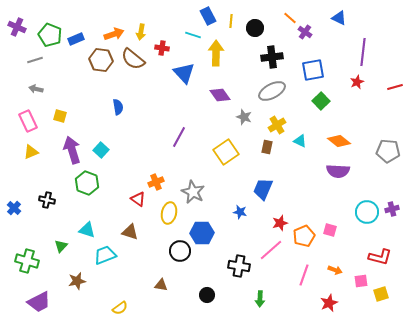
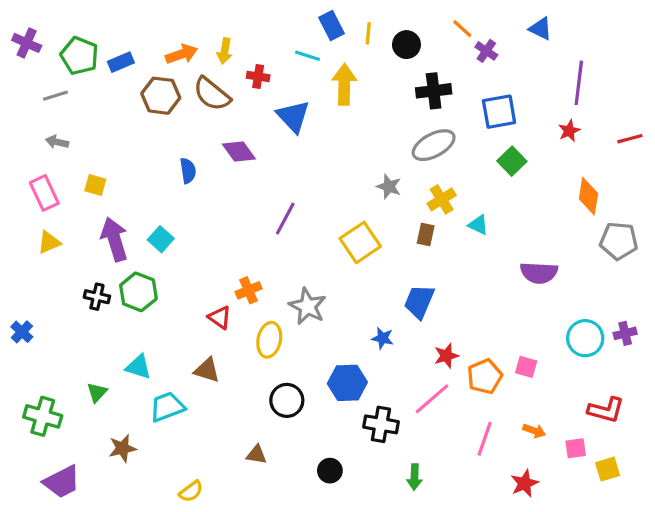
purple diamond: (220, 95) -> (239, 151), moved
orange diamond: (339, 141) -> (588, 196), moved, turned 60
black cross: (47, 200) -> (97, 297), moved
blue hexagon: (202, 233) -> (347, 383), moved

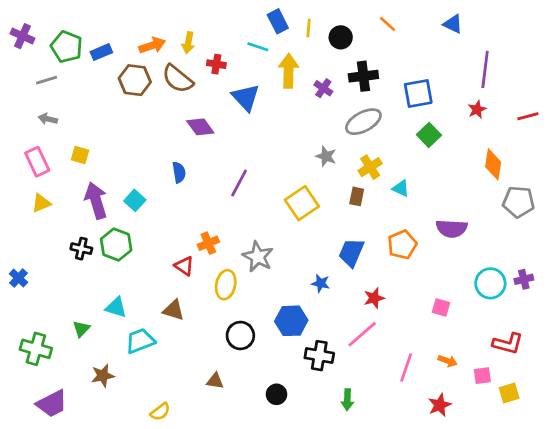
purple cross: (486, 51) -> (323, 88), moved
blue semicircle: (188, 171) -> (179, 172), moved
orange pentagon: (485, 376) -> (402, 245), moved

